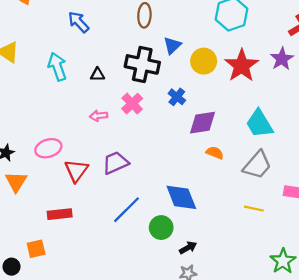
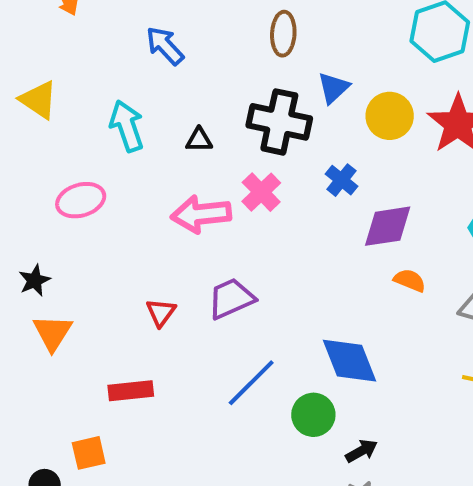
pink arrow: (99, 116) -> (201, 214), size x1.8
pink ellipse: (48, 148) -> (81, 200), moved
red triangle: (76, 171) -> (161, 312), size x0.7

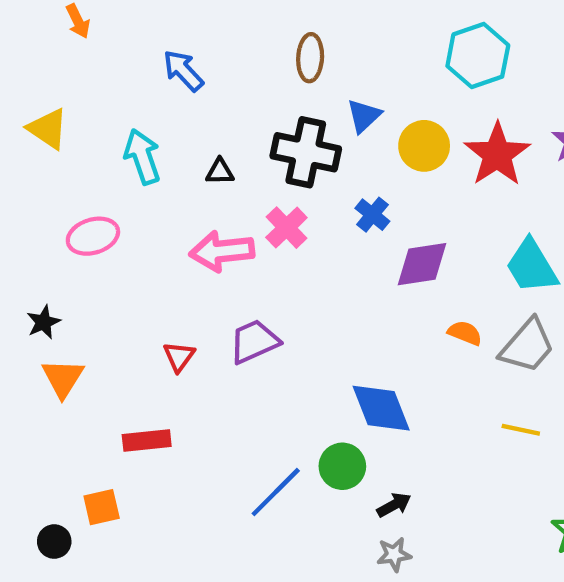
orange semicircle: (410, 280) -> (465, 333), moved
blue line: (251, 383) -> (276, 492), moved

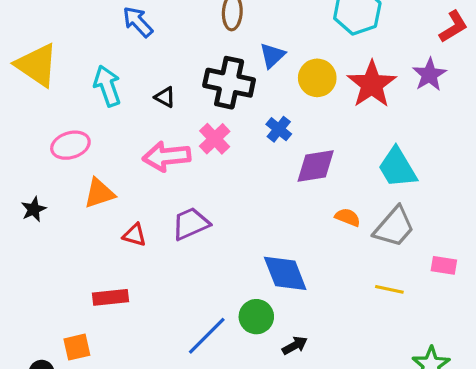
yellow triangle: (48, 129) -> (37, 65), size x1.4
black triangle: (220, 172) -> (165, 97), turned 30
red triangle: (179, 357) -> (135, 235), turned -50
orange triangle: (63, 378) -> (99, 193), moved, turned 40

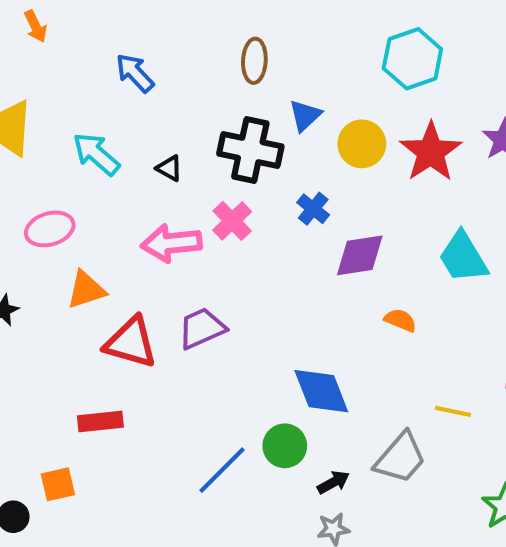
cyan arrow: (107, 86) -> (96, 154), turned -30
gray trapezoid: (394, 227) -> (400, 458), moved
red triangle: (135, 235) -> (131, 342), size x1.8

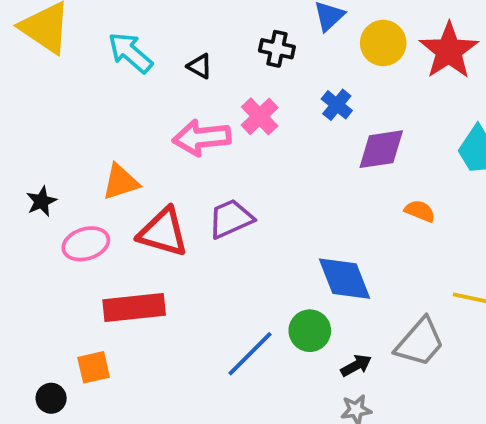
black cross: (250, 150) -> (277, 49), size x0.6
pink ellipse: (50, 229) -> (86, 244), moved
red rectangle: (100, 421) -> (134, 308), size x1.4

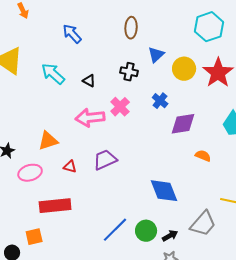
red triangle: (163, 232) -> (70, 167), size x0.5
green circle: (310, 331) -> (146, 231), moved

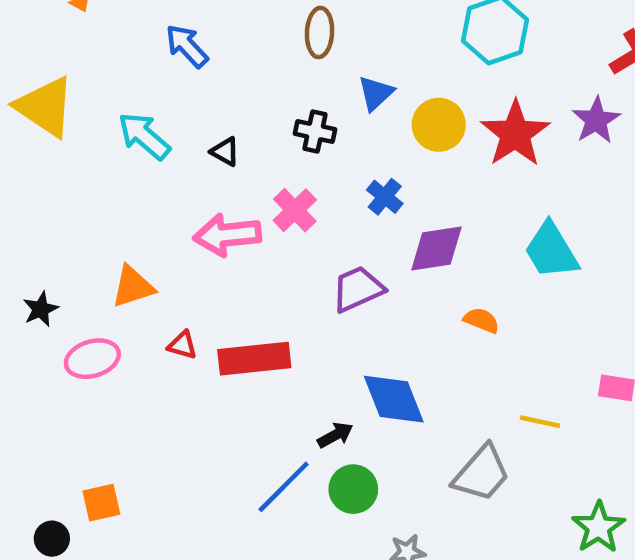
purple trapezoid: (105, 160) -> (358, 289), moved
red rectangle: (55, 206) -> (254, 359), moved
black arrow: (170, 236) -> (335, 435), moved

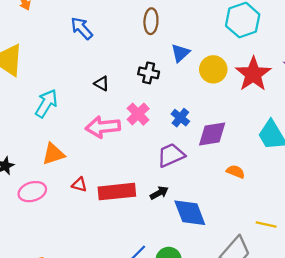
cyan arrow: (144, 136) -> (46, 103), moved, turned 80
blue cross: (385, 197) -> (180, 118), moved
black arrow: (335, 435) -> (159, 193), moved

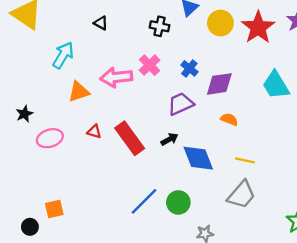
black triangle: (102, 83) -> (101, 23), moved
orange triangle: (53, 154) -> (79, 92), moved
orange semicircle: (236, 172) -> (229, 119), moved
red rectangle: (117, 192) -> (130, 138), turned 60
yellow line: (266, 224) -> (245, 160), moved

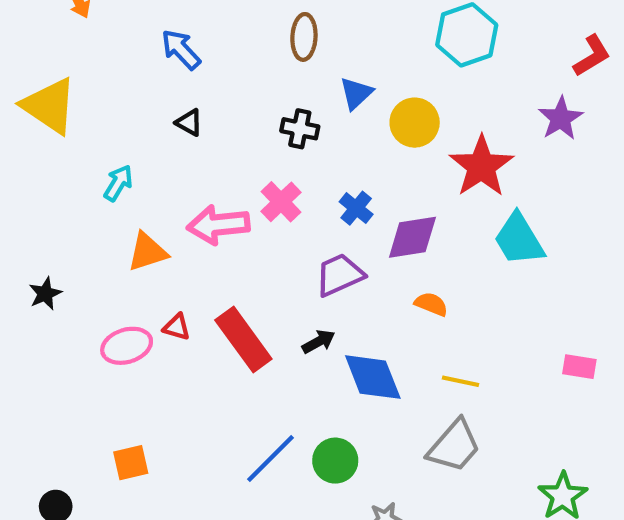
red star: (258, 27) -> (481, 166), moved
cyan arrow: (63, 55) -> (118, 183), size x0.7
pink ellipse: (50, 138) -> (127, 346), moved
orange square: (54, 209) -> (131, 463), moved

